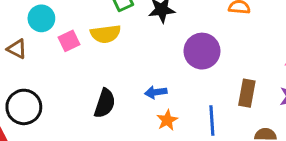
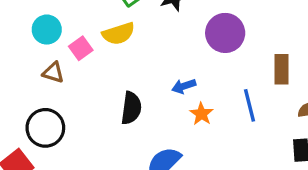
brown triangle: (17, 49) -> (53, 73), moved

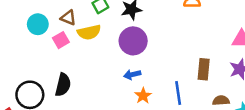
purple circle: (225, 33) -> (133, 41), moved
brown triangle: (53, 73) -> (68, 18), moved
black semicircle: (131, 108) -> (63, 85), moved

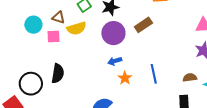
pink square: (61, 40) -> (54, 36), turned 32
brown rectangle: (204, 69) -> (143, 25), moved, turned 54

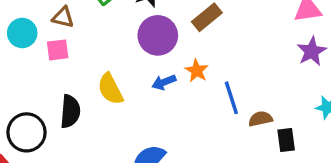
yellow semicircle: (76, 28) -> (110, 89), moved, turned 84
orange star: (125, 78) -> (197, 71), moved
brown semicircle: (190, 78) -> (260, 119), moved

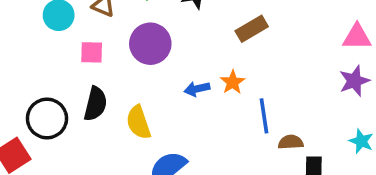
purple circle: (158, 35) -> (150, 44), moved
pink square: (58, 50) -> (92, 52), moved
yellow semicircle: (110, 89) -> (138, 122), moved

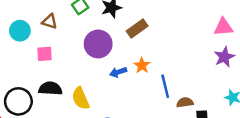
brown rectangle: (252, 29) -> (137, 28), moved
purple circle: (150, 44) -> (98, 44), moved
black semicircle: (95, 104) -> (50, 88), turned -95

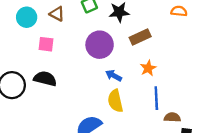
orange star: (142, 65) -> (148, 68), moved
blue arrow: (118, 72) -> (114, 76), turned 35
yellow semicircle: (81, 98) -> (115, 101), moved

